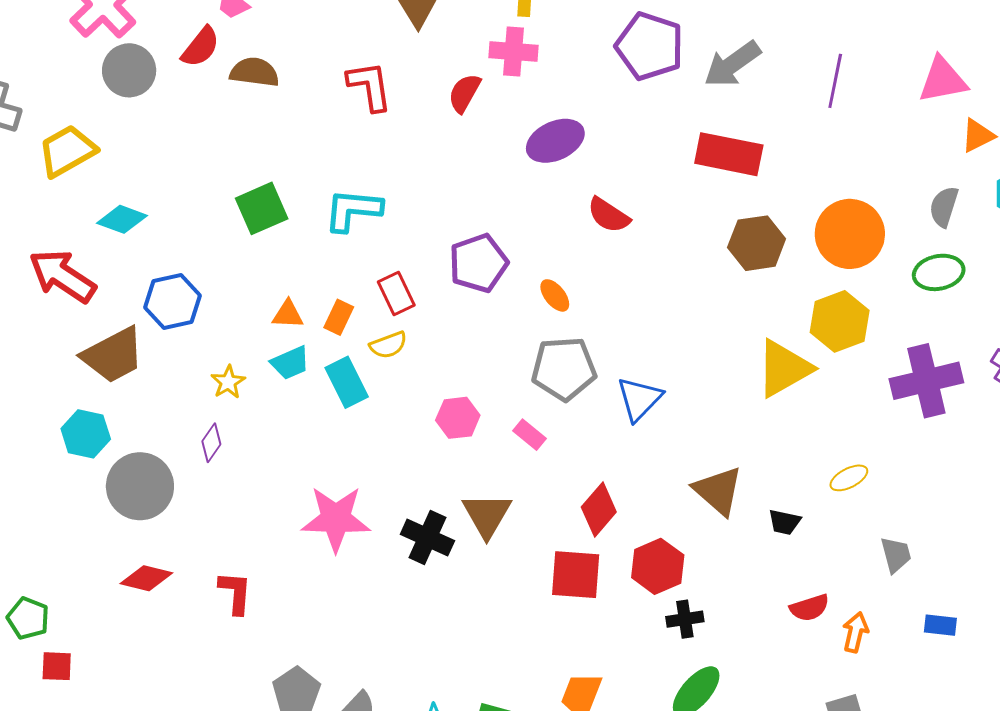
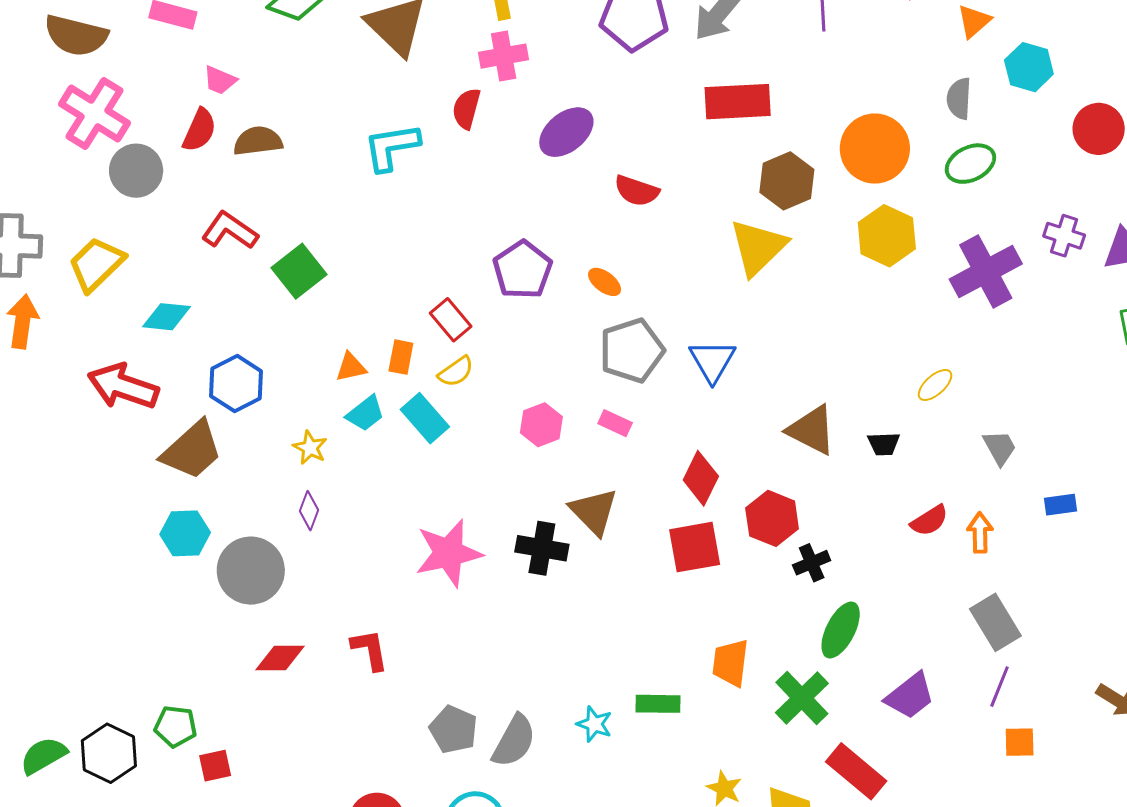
red L-shape: (370, 86) -> (230, 231), moved, turned -32
cyan L-shape: (353, 210) -> (392, 147), moved
yellow triangle: (784, 368) -> (758, 247), moved

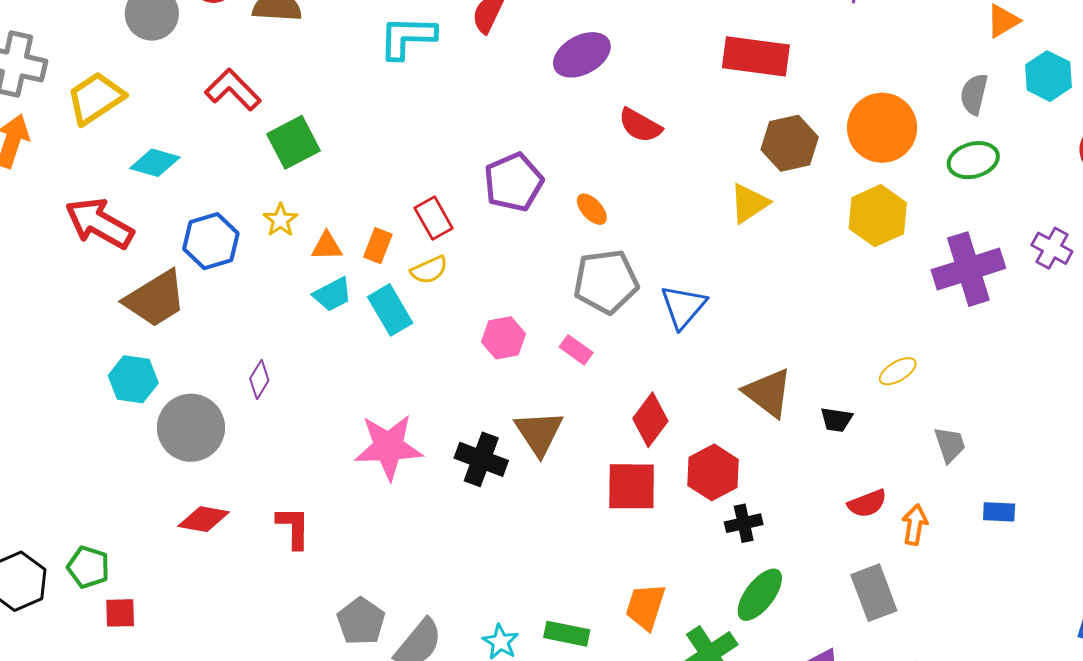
yellow triangle: (758, 247) -> (749, 203), size x0.7
yellow star: (310, 448) -> (280, 220), moved
gray rectangle: (995, 622) -> (874, 593), moved

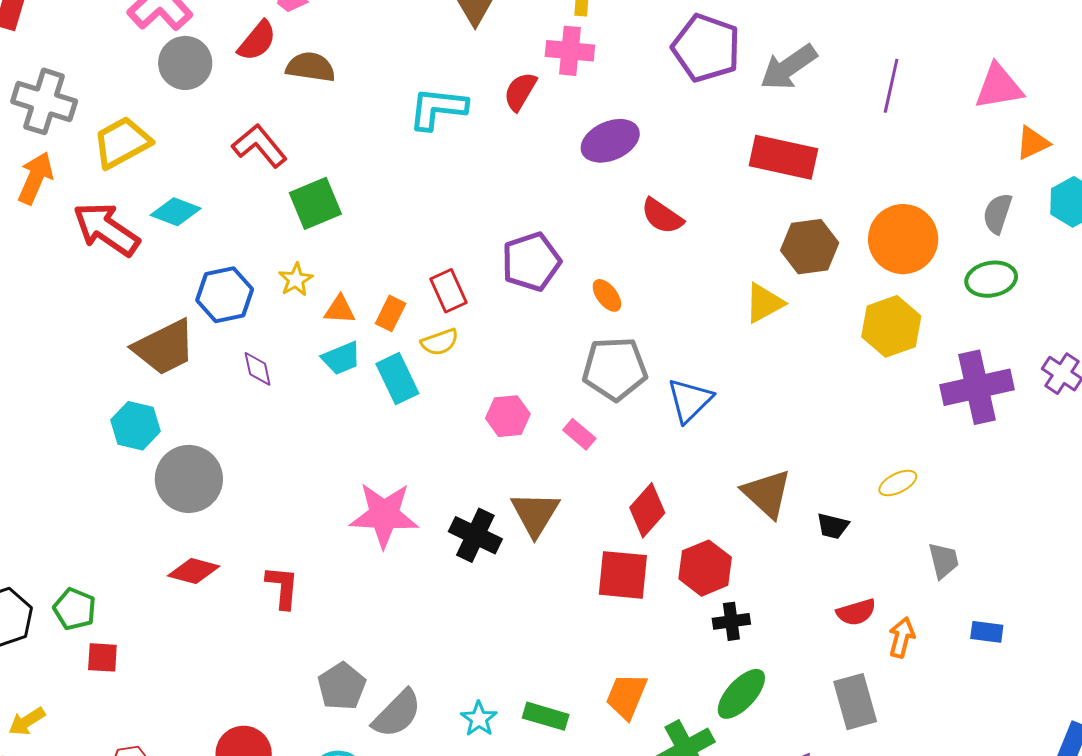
red arrow: (99, 223) -> (106, 229), moved
purple diamond: (259, 380) -> (258, 369), moved, turned -48

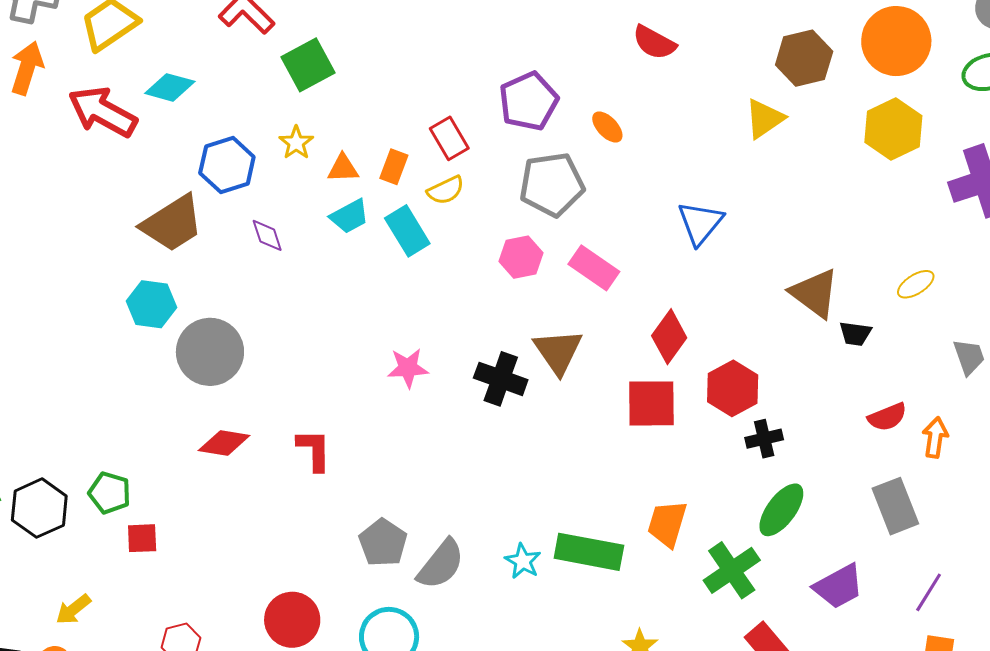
gray pentagon: (615, 369) -> (552, 184), moved
pink rectangle: (579, 434) -> (594, 268), size x1.5
brown triangle: (767, 493) -> (815, 293), moved
pink star: (384, 515) -> (408, 368), size x0.6
green rectangle: (546, 716) -> (589, 552), size x1.5

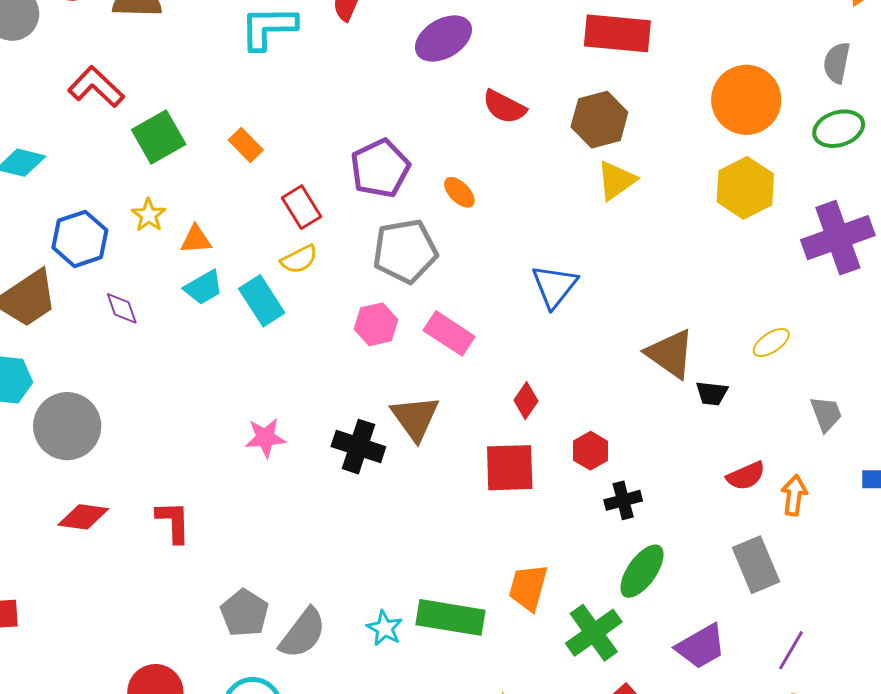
brown hexagon: (804, 58) -> (599, 120), moved
orange rectangle: (394, 167) -> (246, 145), moved, turned -64
red diamond: (669, 337) -> (526, 401), size x0.7
red hexagon: (733, 388) -> (591, 451), size x0.7

